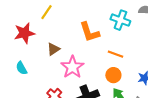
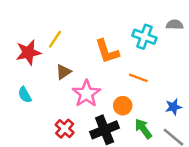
yellow line: (46, 12) -> (55, 39), moved
orange circle: (113, 75) -> (123, 106), moved

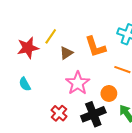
brown triangle: (63, 72) -> (66, 53), moved

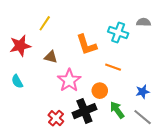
yellow line: (51, 36) -> (45, 23), moved
brown triangle: (66, 53) -> (51, 57), moved, turned 48
red cross: (59, 113) -> (56, 118), moved

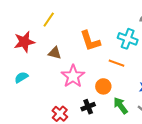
cyan cross: (118, 32) -> (128, 39), moved
cyan semicircle: (17, 81) -> (21, 77), turned 88
black cross: (84, 111) -> (88, 107), size x0.6

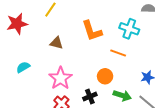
red star: (24, 42) -> (17, 24), moved
pink star: (73, 76) -> (61, 78), moved
green arrow: (121, 106) -> (122, 95), turned 144

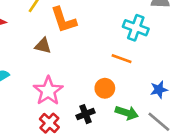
orange L-shape: (92, 31) -> (64, 20), moved

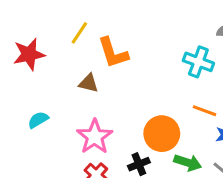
orange line: (122, 59) -> (205, 111), moved
orange circle: (105, 88) -> (162, 134), size x1.5

